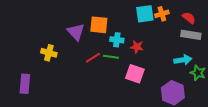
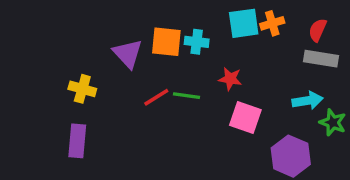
red semicircle: (189, 18) -> (318, 30), turned -104
cyan cross: (117, 40) -> (197, 42), moved
pink square: (135, 74) -> (245, 117), moved
purple rectangle: (25, 84) -> (77, 141), moved

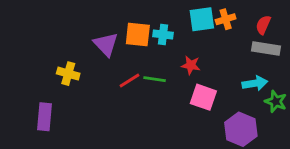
purple rectangle: (77, 141) -> (45, 117), moved

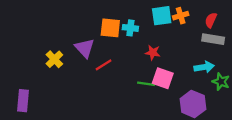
purple triangle: (106, 44) -> (85, 48), moved
yellow cross: (68, 74) -> (54, 59), turned 30
green line: (155, 79) -> (146, 84), moved
purple rectangle: (45, 117) -> (23, 101), moved

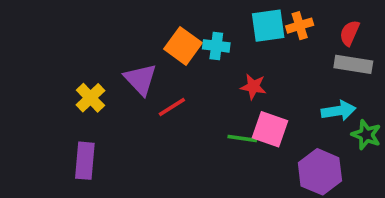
orange square: (110, 28) -> (183, 46), turned 30
purple rectangle: (23, 101) -> (85, 161), moved

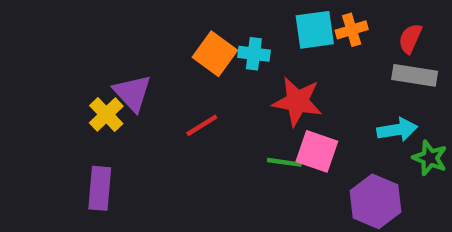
purple triangle: (140, 79) -> (132, 93), moved
red star: (253, 87) -> (297, 101), size x1.6

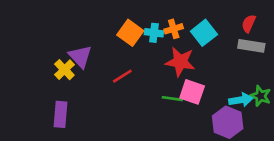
cyan square: (315, 30) -> (204, 33), moved, turned -30
orange cross: (352, 30) -> (174, 29), moved
cyan arrow: (397, 130) -> (241, 100), moved

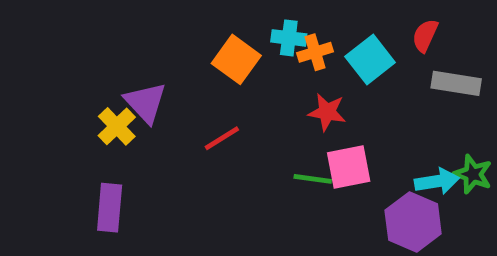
red semicircle: (249, 24) -> (425, 36), moved
cyan cross: (154, 33) -> (289, 38), moved
red star: (180, 62) -> (327, 112), size x0.7
pink square: (192, 92) -> (349, 167), turned -30

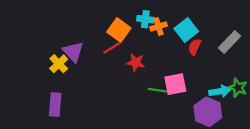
red semicircle: (425, 36) -> (195, 47), moved
gray rectangle: (456, 83) -> (229, 42), turned -55
red star: (327, 112) -> (136, 62), moved
red line: (222, 138) -> (112, 48), moved

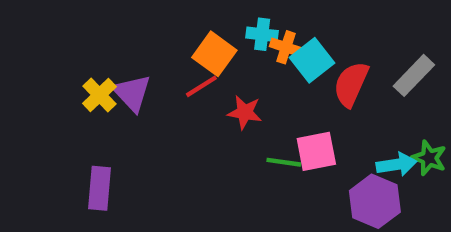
orange cross: (159, 26) -> (286, 47), turned 35
cyan square: (186, 30) -> (312, 60), moved
red semicircle: (195, 47) -> (351, 84), size x1.5
yellow cross: (59, 64) -> (99, 95), moved

